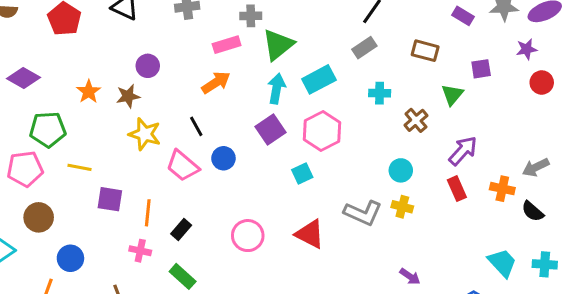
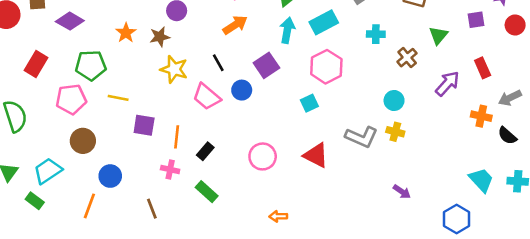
purple square: (481, 69) -> (476, 20), moved
purple square: (270, 129) -> (266, 65), moved
red rectangle: (457, 189) -> (483, 68), moved

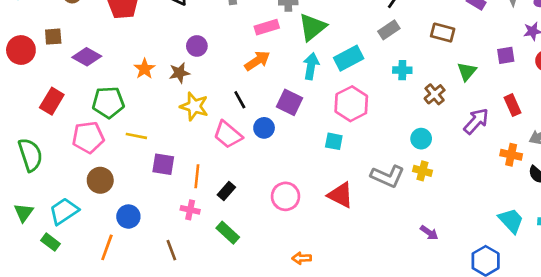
purple square: (266, 65) -> (290, 102), turned -30
cyan square: (309, 103) -> (334, 141), turned 36

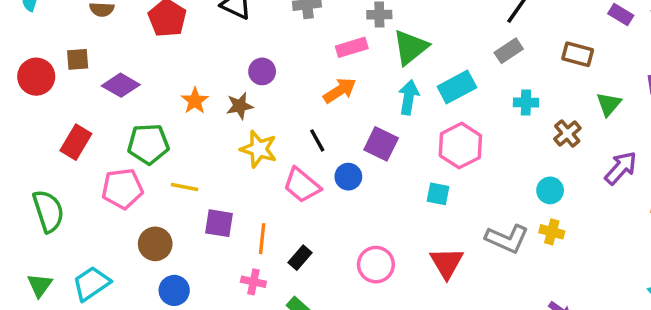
brown circle: (100, 180) -> (155, 244), moved
red triangle: (341, 195) -> (447, 263), turned 32

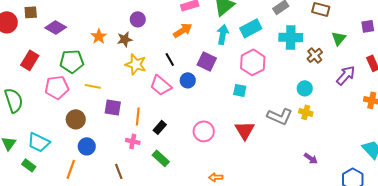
cyan cross: (526, 102) -> (291, 37), size x1.6
cyan trapezoid: (91, 284) -> (39, 142), turned -120

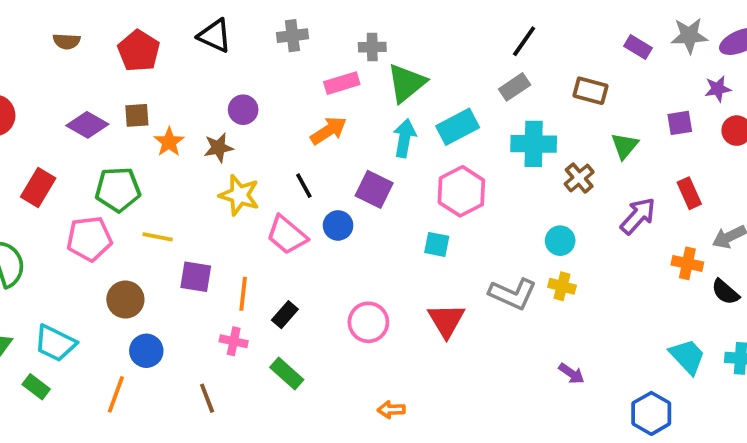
brown square: (31, 12) -> (137, 115), moved

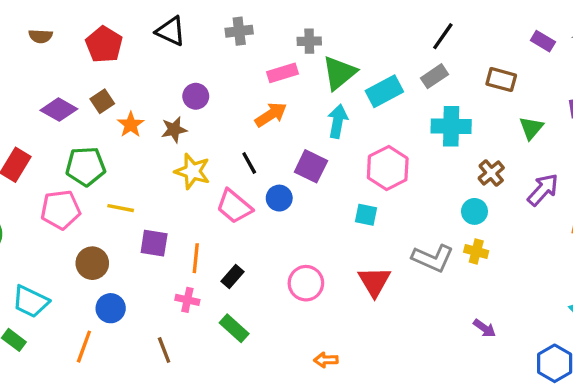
brown square: (137, 115) -> (102, 101), turned -30
cyan rectangle: (458, 127) -> (384, 91), moved
brown cross: (579, 178) -> (491, 173), moved

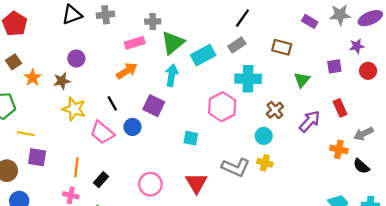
black triangle: (171, 31) -> (72, 15), moved, turned -45
pink hexagon: (388, 168) -> (222, 107), moved
purple square: (154, 243) -> (37, 157), moved

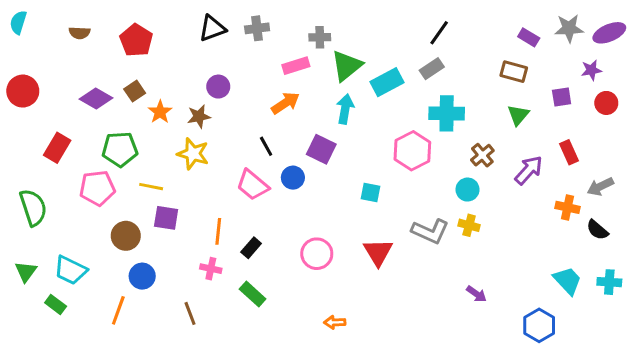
brown rectangle: (282, 47) -> (514, 72), moved
yellow star: (74, 109) -> (193, 154), moved

